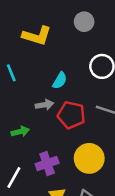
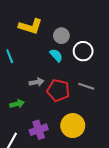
gray circle: (84, 22) -> (61, 36), moved
cyan semicircle: (60, 80) -> (56, 55), moved, turned -72

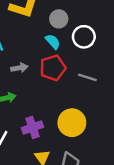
gray arrow: (37, 82) -> (19, 68), moved
red pentagon: (58, 90) -> (53, 68), moved, turned -30

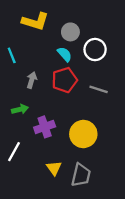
gray arrow: (19, 68) -> (32, 80), turned -63
purple cross: (33, 127) -> (45, 127), moved

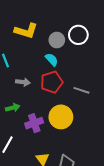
white circle: (95, 50) -> (78, 35), moved
gray arrow: (32, 80) -> (23, 82), turned 80
yellow circle: (83, 134) -> (61, 117), moved

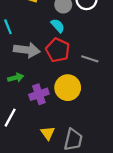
gray arrow: (23, 82) -> (27, 50), size x1.6
red pentagon: (52, 82) -> (58, 50), turned -30

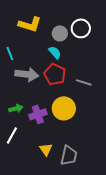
green arrow: (16, 78) -> (16, 108), moved

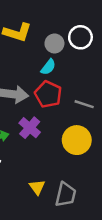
cyan semicircle: (55, 52) -> (48, 67), turned 80
yellow circle: (64, 108) -> (77, 140), moved
purple cross: (38, 114) -> (30, 128), moved, turned -30

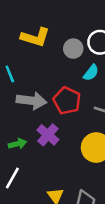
cyan semicircle: (48, 67) -> (91, 73), moved

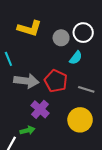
green arrow: (17, 144) -> (27, 130), moved

